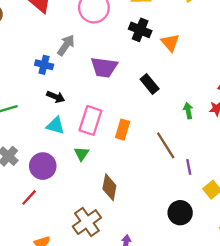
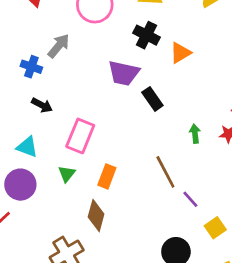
orange triangle: (170, 43) -> (180, 53), turned 36
purple trapezoid: (104, 67) -> (124, 73), moved
cyan triangle: (55, 126) -> (27, 147), moved
orange rectangle: (123, 130) -> (107, 176), moved
purple line: (189, 167) -> (190, 199), turned -35

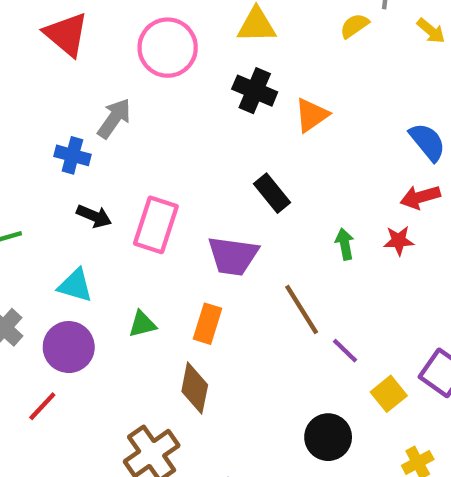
purple trapezoid: (124, 73) -> (233, 256), moved
pink rectangle: (80, 136) -> (156, 225), moved
green triangle: (67, 174) -> (142, 324), turned 42

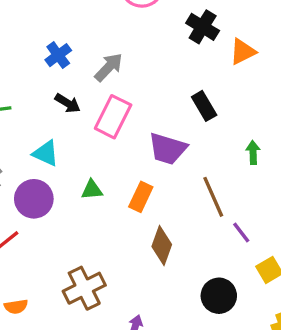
gray arrow: (114, 118) -> (109, 67), moved
blue cross: (72, 155) -> (58, 55), turned 30
brown diamond: (195, 388) -> (162, 246), moved

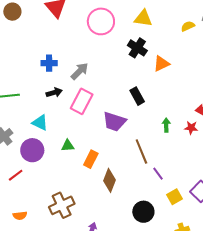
blue cross: (58, 55) -> (49, 63), turned 35
black arrow: (68, 103) -> (54, 93), turned -49
orange rectangle: (141, 197) -> (91, 159), moved

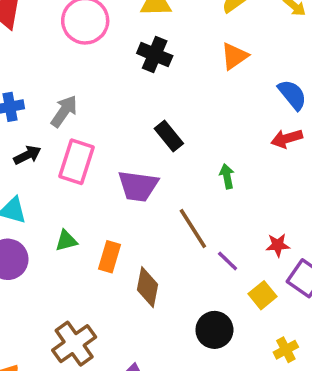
orange triangle: (161, 64) -> (234, 56), moved
red star: (191, 128) -> (278, 245), moved

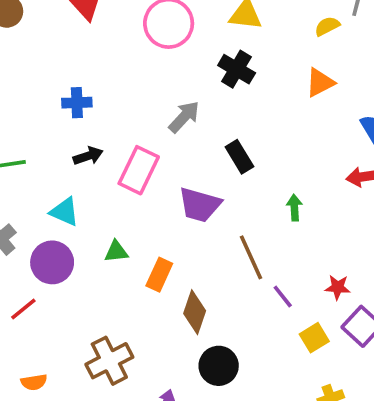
gray arrow: (64, 111) -> (184, 117), moved
black circle: (214, 330) -> (219, 366), moved

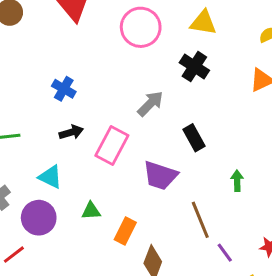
blue cross: (77, 103) -> (64, 89), turned 30

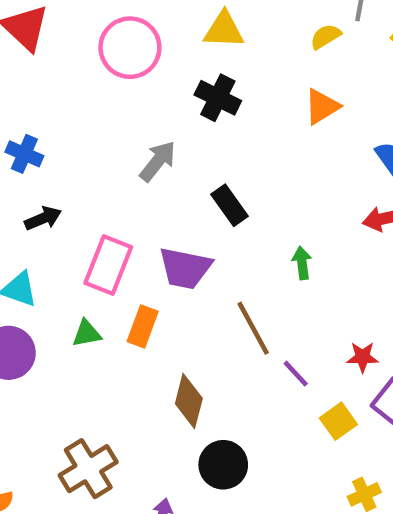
pink rectangle: (112, 145) -> (108, 265), moved
orange rectangle: (125, 231) -> (143, 326), moved

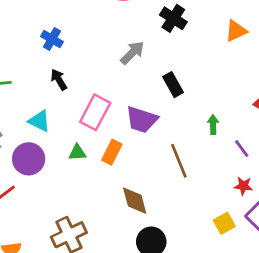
black arrow: (43, 218) -> (59, 80), turned -105
purple line: (296, 374) -> (242, 149), moved
brown diamond: (189, 401) -> (135, 201), turned -36

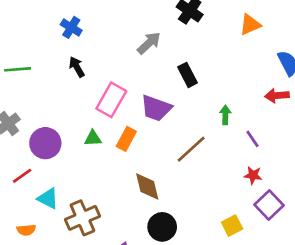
cyan triangle: (39, 121) -> (48, 198), moved
brown line: (179, 161) -> (191, 149), turned 68
yellow square: (224, 223) -> (232, 226), moved

